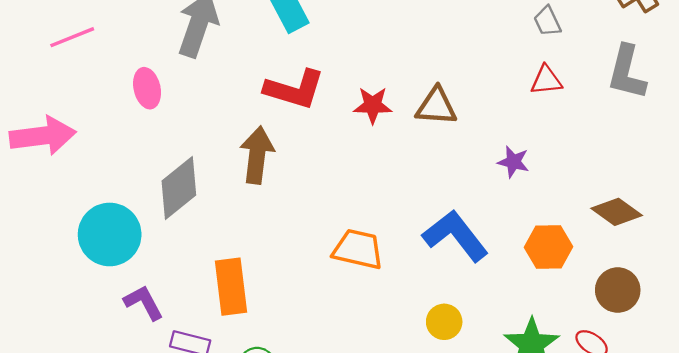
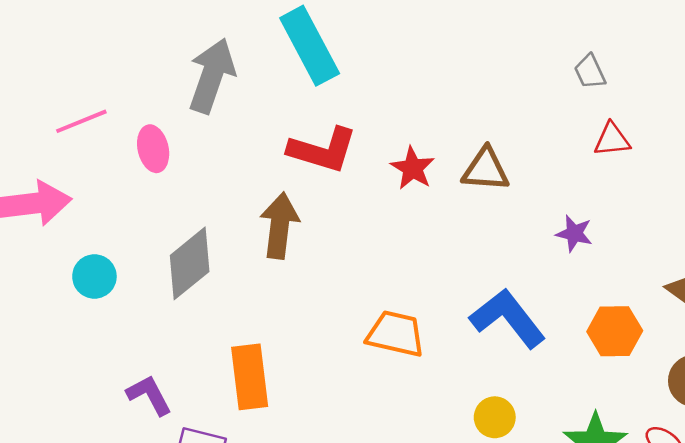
gray trapezoid: (547, 21) -> (590, 72), moved
pink line: (72, 37) -> (81, 121), moved
red star: (373, 105) -> (413, 168), turned 30
cyan circle: (110, 234) -> (94, 276), moved, size x0.6

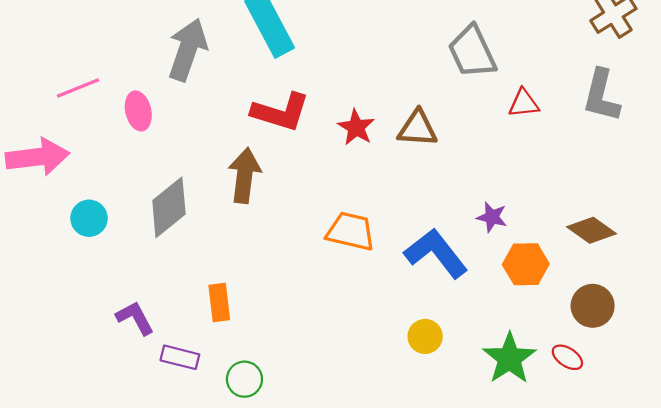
gray trapezoid: (590, 72) -> (472, 52), moved, size x1.8
purple star: (574, 233) -> (492, 217), moved
orange trapezoid: (396, 334) -> (351, 231), moved
orange rectangle: (250, 377) -> (219, 303), size x0.7

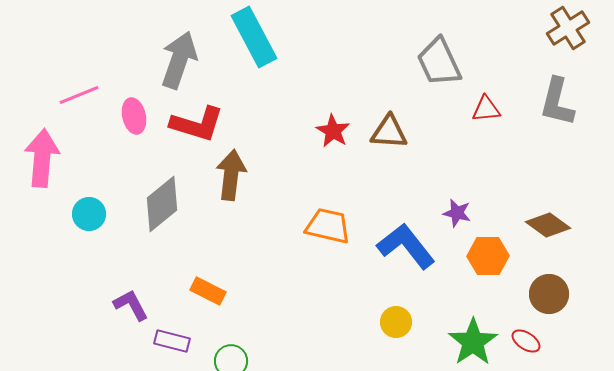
red L-shape: (281, 112) -> (197, 124), moved
pink arrow: (38, 157) -> (42, 158), turned -78
orange rectangle: (219, 303) -> (208, 291), turned -56

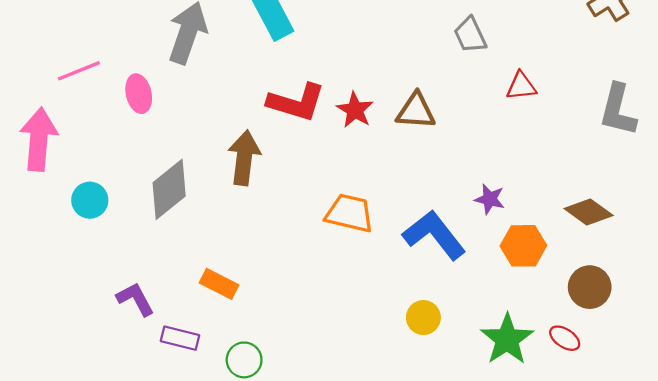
gray trapezoid: (439, 62) -> (470, 35), size x0.7
gray L-shape: (557, 102) -> (618, 110), moved
red L-shape: (197, 124) -> (296, 102), moved

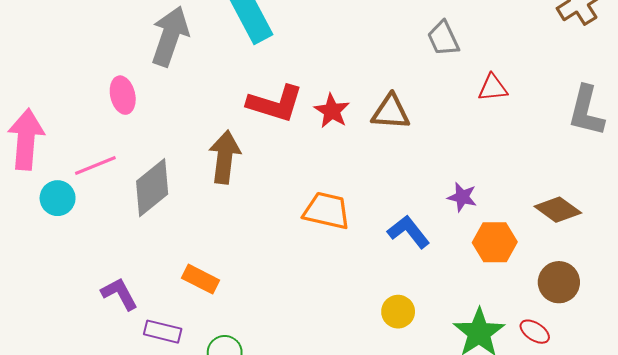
pink line: (79, 71) -> (95, 166), moved
cyan circle: (90, 200) -> (58, 198), moved
blue L-shape: (434, 235) -> (409, 232), size x0.7

